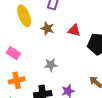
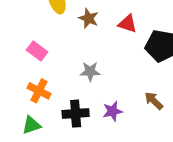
orange cross: (17, 80) -> (39, 91), turned 35

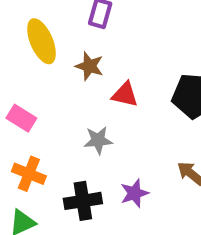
red triangle: (128, 24) -> (125, 94), moved

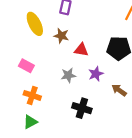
purple star: (134, 193) -> (96, 74), moved
black cross: (83, 201) -> (82, 108), moved, turned 30

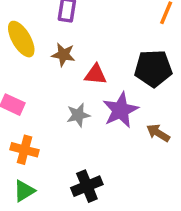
purple star: (96, 74) -> (121, 110), size x1.5
black cross: (82, 108) -> (87, 186), moved, turned -36

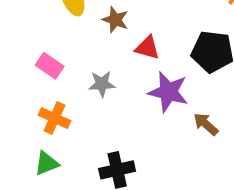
purple star: (121, 110) -> (168, 92), turned 30
gray star: (78, 115) -> (102, 84), moved

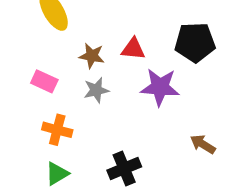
brown star: (115, 20) -> (92, 56), moved
brown arrow: (206, 124) -> (203, 144), moved

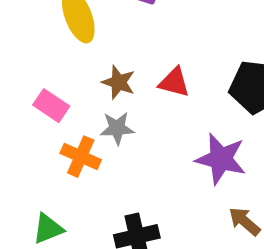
purple star: (160, 87) -> (221, 159), moved
orange cross: (57, 130) -> (81, 157), moved

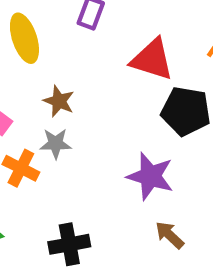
red triangle: (174, 82) -> (152, 59), moved, size x1.5

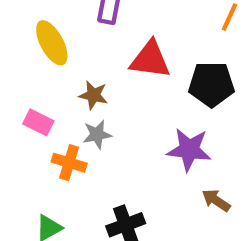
red triangle: (152, 59) -> (150, 60), moved

